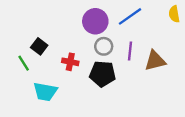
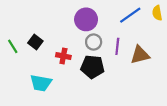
blue line: (130, 16) -> (130, 15), moved
green line: (24, 63) -> (13, 46), moved

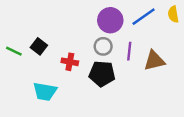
purple circle: (86, 19) -> (110, 20), moved
green line: (13, 46) -> (14, 51), turned -32

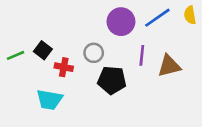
gray circle: (103, 46) -> (94, 53), moved
green line: (14, 51) -> (16, 55), turned -49
red cross: (70, 62) -> (64, 67), moved

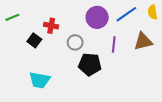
green line: (16, 55) -> (12, 17), moved
brown triangle: (169, 66) -> (143, 41), moved
red cross: (64, 67) -> (51, 26), moved

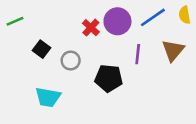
red cross: (51, 26) -> (91, 28), moved, turned 32
brown triangle: (143, 41) -> (173, 50), turned -36
gray circle: (75, 42) -> (71, 60), moved

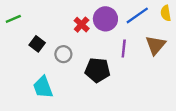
cyan trapezoid: (48, 97) -> (43, 87), turned 60

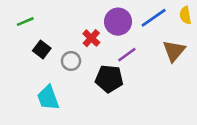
green line: (13, 19) -> (25, 22), moved
red cross: (82, 25) -> (91, 38), moved
purple line: (124, 48) -> (127, 55), moved, turned 48

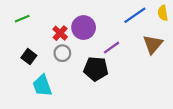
purple circle: (118, 22) -> (84, 28), moved
red cross: (91, 38) -> (60, 33), moved
black square: (42, 50) -> (29, 57), moved

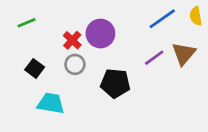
purple line: (111, 48) -> (154, 58), moved
cyan trapezoid: (42, 86) -> (51, 103), turned 120

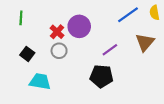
green line: (27, 23) -> (21, 18), turned -64
purple line: (154, 58) -> (110, 50), moved
black pentagon: (115, 83) -> (101, 76), moved

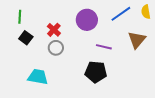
purple circle: (79, 26) -> (87, 20), moved
purple line: (110, 50) -> (104, 47), turned 49
black square: (27, 54) -> (26, 38), moved

